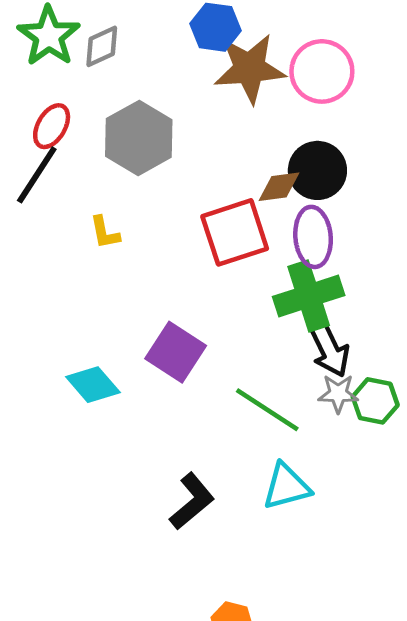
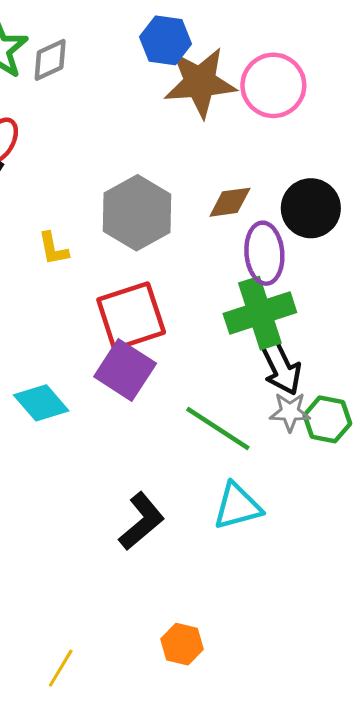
gray hexagon: (139, 138) -> (137, 213), moved
black circle: (317, 170) -> (311, 208), moved
red square: (235, 232) -> (131, 316), moved

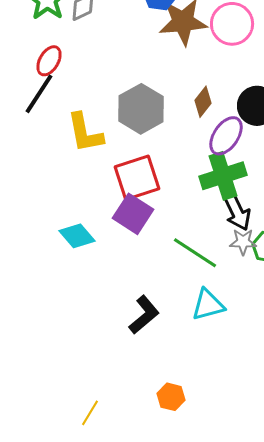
brown diamond: (230, 202) -> (203, 102), turned -44
yellow L-shape: (53, 249) -> (85, 133), size x1.8
purple ellipse: (264, 253) -> (226, 136), turned 39

